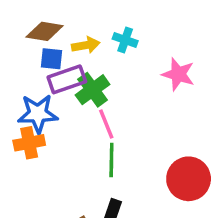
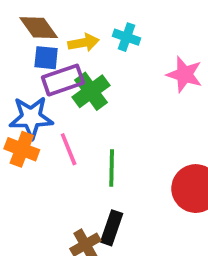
brown diamond: (45, 31) -> (39, 28), turned 45
pink line: (106, 124) -> (69, 149), moved
orange cross: (29, 143) -> (22, 149), turned 32

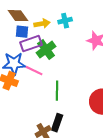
cyan cross: (127, 37) -> (65, 21), turned -32
pink line: (69, 149) -> (34, 71), moved, turned -42

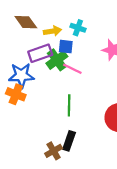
cyan cross: (65, 21) -> (78, 28), turned 32
blue square: (22, 32) -> (66, 47), moved
pink line: (34, 71) -> (72, 69), moved

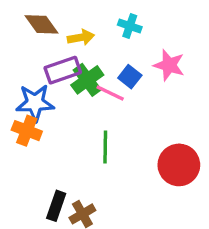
cyan cross: (78, 28) -> (130, 26), moved
blue square: (66, 47) -> (130, 77), moved, turned 32
black rectangle: (69, 141) -> (56, 206), moved

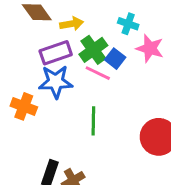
cyan cross: (130, 26) -> (128, 24), moved
green cross: (87, 80) -> (93, 50), moved
blue star: (35, 103) -> (56, 82), moved

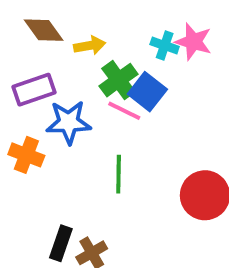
pink star: (150, 48) -> (193, 42), moved
purple rectangle: (56, 53) -> (34, 90), moved
blue square: (115, 59) -> (147, 92), size x1.4

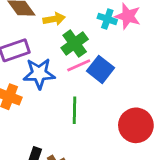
blue square: (147, 92) -> (100, 69), moved
pink line: (124, 111) -> (79, 65), turned -50

